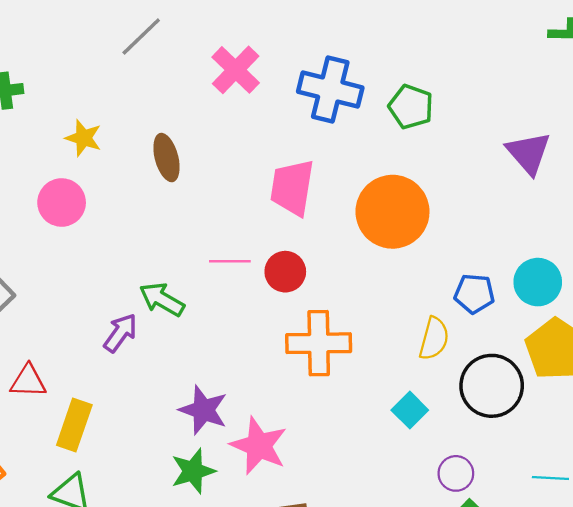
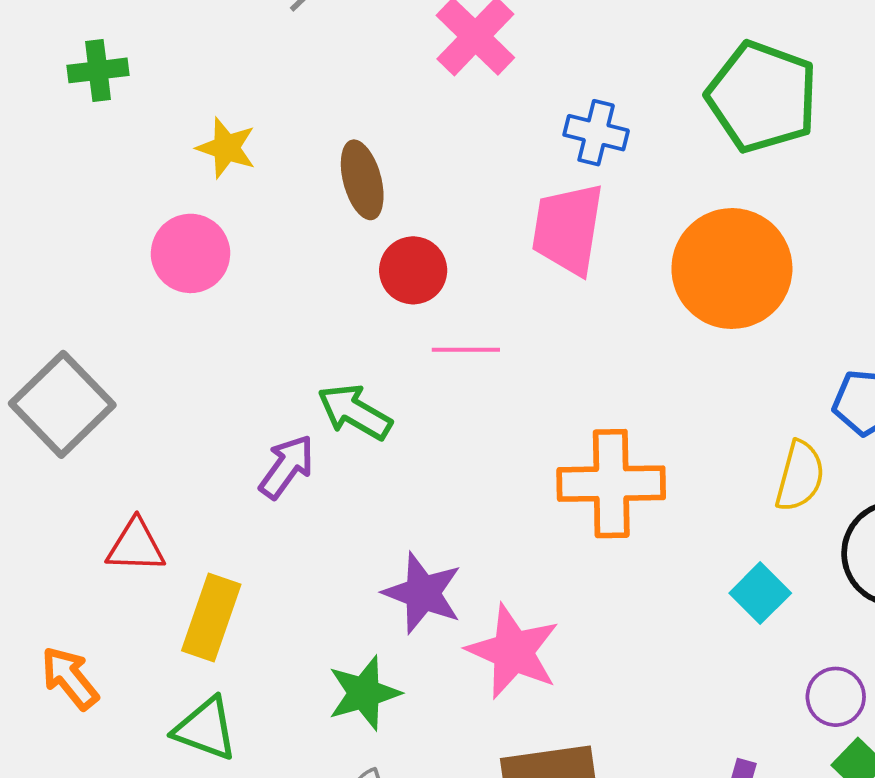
blue cross: (330, 90) -> (596, 133), moved, size x0.6
green pentagon: (411, 107) -> (762, 97), size x1.5
red circle: (285, 272) -> (413, 270), moved
green star: (193, 471) -> (364, 693), moved

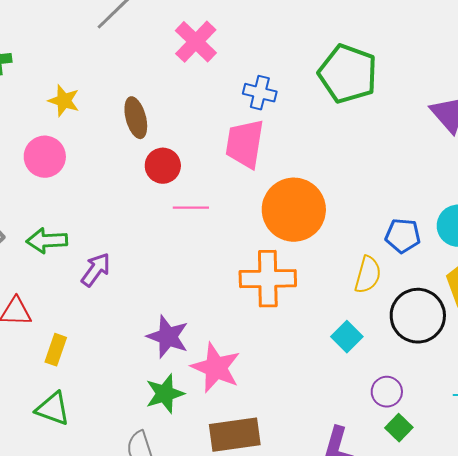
orange circle: (732, 269) -> (294, 210), moved
green arrow: (355, 412) -> (47, 241), moved, turned -33
yellow rectangle: (211, 618) -> (56, 350), size x0.7
green star: (364, 693) -> (165, 394), moved

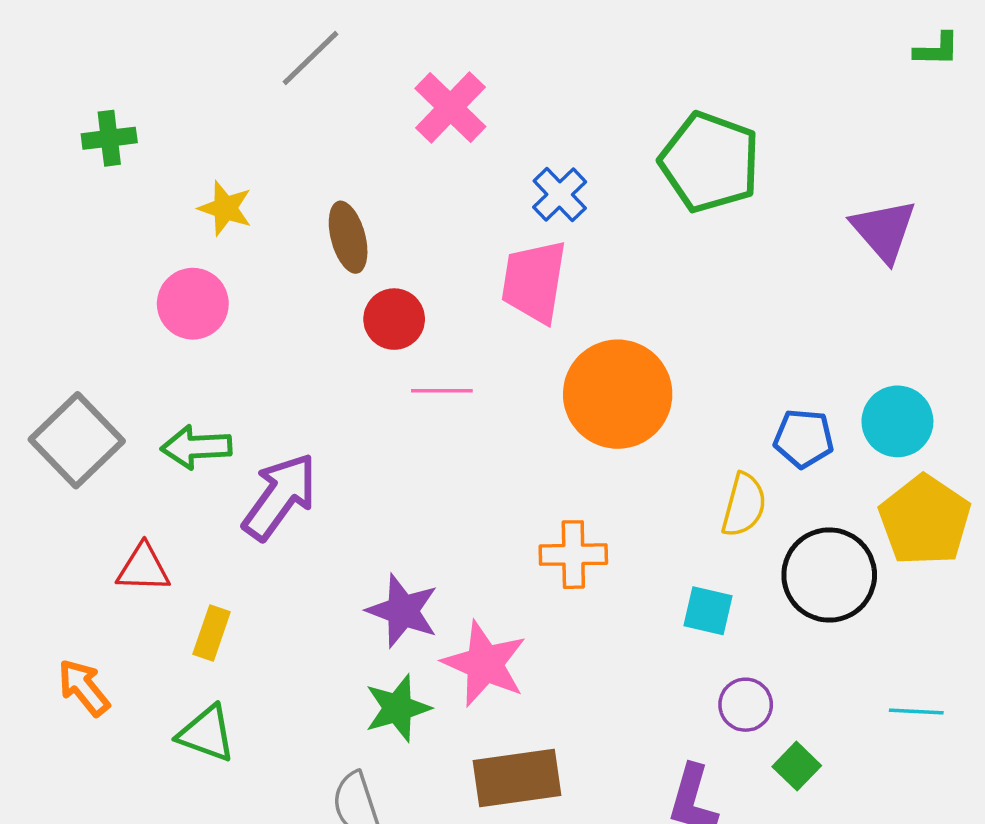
blue cross: (260, 93) -> (560, 195), turned 32
purple arrow: (96, 270) -> (280, 497), size x1.5
orange cross: (268, 279) -> (573, 555), moved, size x0.7
cyan square: (347, 337) -> (708, 611), turned -32
purple circle: (387, 392) -> (746, 705), moved

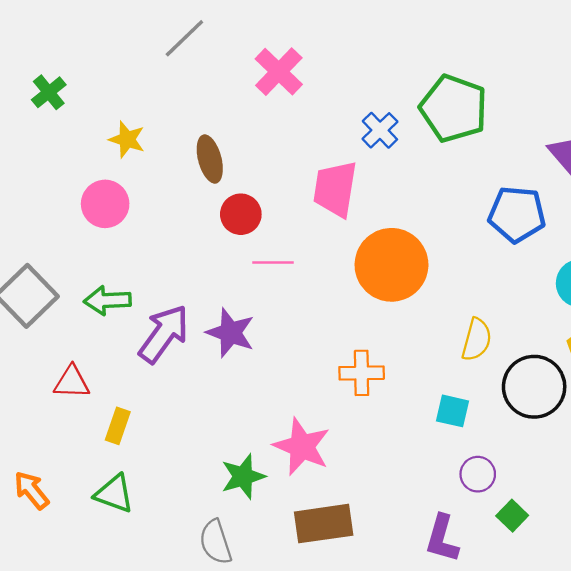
green cross: (109, 138) -> (49, 92), turned -32
blue cross: (560, 195) -> (380, 130), moved
blue pentagon: (804, 438) -> (517, 214), moved, size x1.4
purple star: (403, 611) -> (230, 333), moved
orange arrow: (84, 688) -> (32, 490), moved

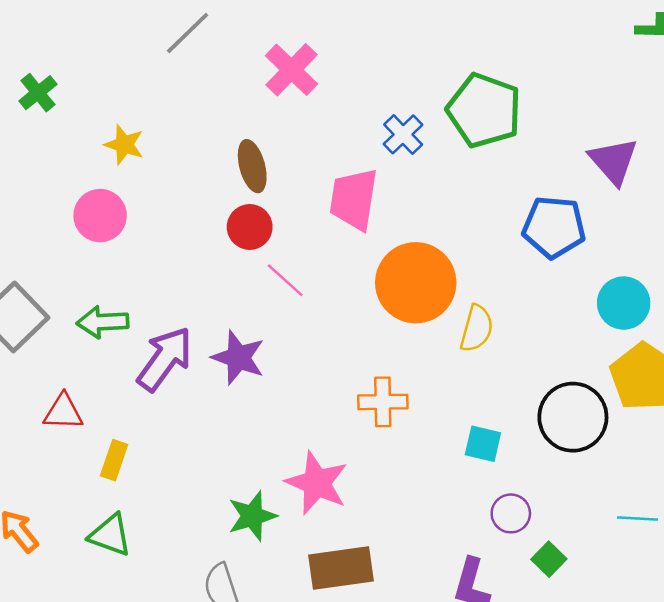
brown ellipse: (210, 159) -> (252, 166), moved
pink line: (273, 263) -> (285, 280), turned 42
yellow semicircle: (477, 340) -> (477, 328), moved

